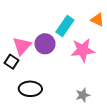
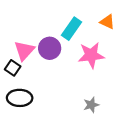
black ellipse: (30, 89) -> (20, 98), moved

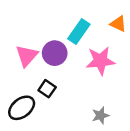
black square: (13, 68) -> (47, 89), moved
black ellipse: (20, 98) -> (22, 108), turned -40

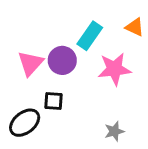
black square: (47, 89) -> (54, 101), turned -30

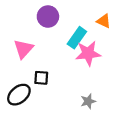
cyan rectangle: (90, 36) -> (77, 38), moved
purple circle: (62, 60) -> (48, 17), moved

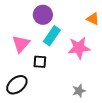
cyan rectangle: (77, 38) -> (52, 36), moved
black square: (41, 78) -> (40, 62), moved

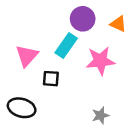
purple circle: (43, 15) -> (83, 19), moved
black ellipse: (17, 85) -> (22, 108), turned 55

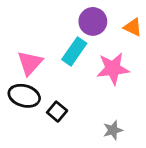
black square: (51, 79) -> (57, 112), moved, turned 36
black ellipse: (22, 108) -> (24, 96), moved

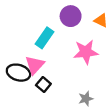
cyan rectangle: (74, 51) -> (45, 38), moved
pink triangle: (30, 63) -> (35, 65), moved

